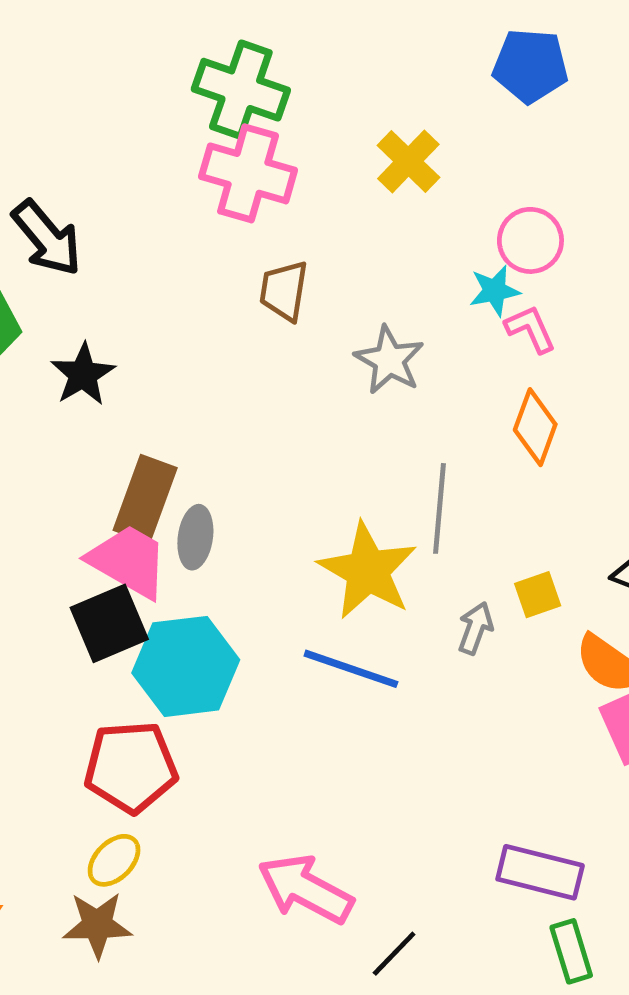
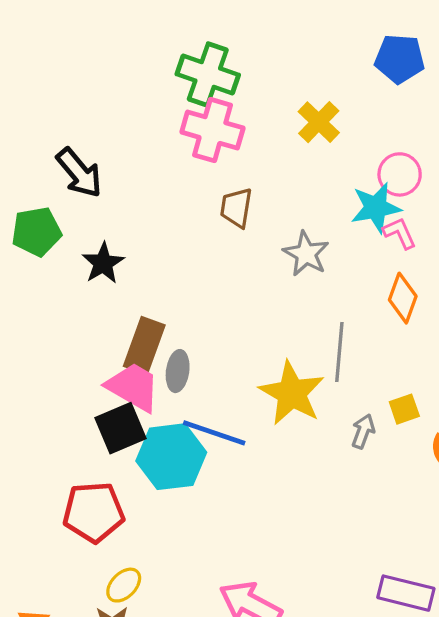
cyan star: (495, 291) -> (376, 208), size x1.5
blue line: (351, 669) -> (214, 433), moved
red pentagon: (131, 767) -> (94, 512), moved

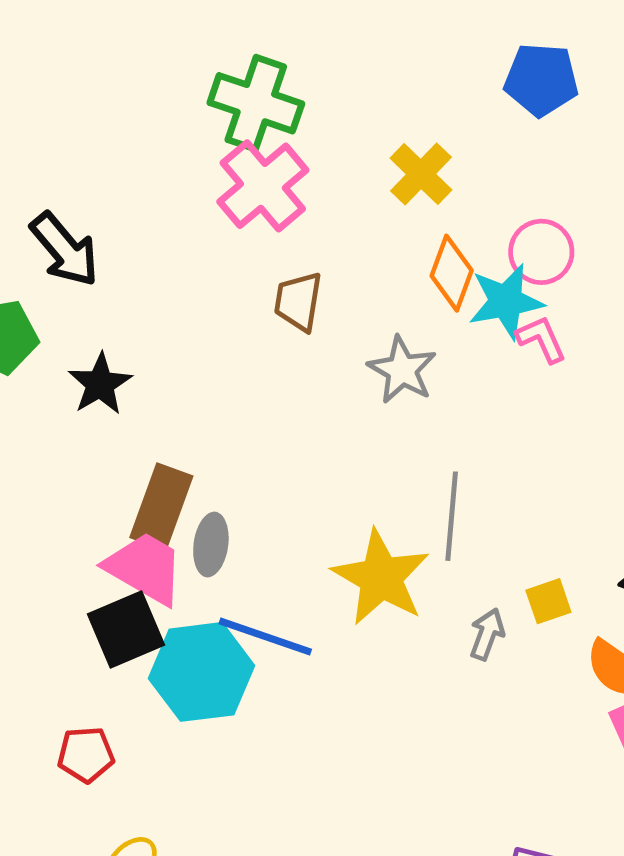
pink cross: (212, 130) -> (263, 186), turned 34
orange diamond: (403, 298) -> (452, 273), moved
red pentagon: (94, 512) -> (86, 755), size x0.6

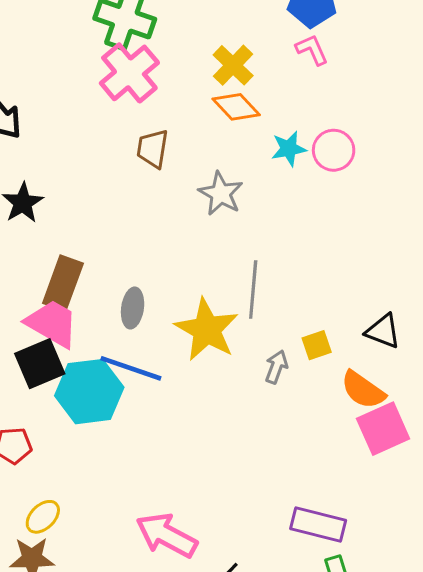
pink circle: (541, 252) -> (334, 150), moved
orange diamond: (452, 273) -> (236, 107), moved, turned -63
cyan star: (506, 301) -> (289, 149), size x0.7
pink L-shape: (541, 339) -> (312, 50), moved
gray ellipse: (211, 545) -> (133, 308), moved

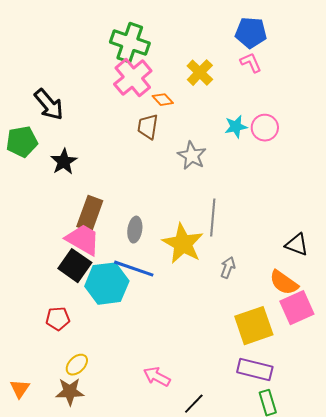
orange diamond: (236, 107) -> (163, 100), moved, size x0.7
yellow square: (317, 345) -> (254, 326), moved, size x2.0
black square: (40, 364) -> (75, 266), turned -32
pink arrow: (167, 535) -> (157, 377), size x0.7

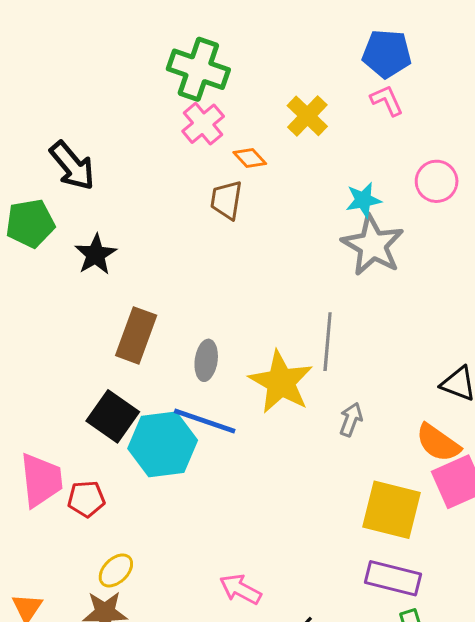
pink cross: (133, 78) -> (203, 124), size x0.7
pink circle: (265, 128) -> (437, 181), moved
gray star: (192, 156) -> (373, 245), moved, size x1.4
pink trapezoid: (83, 240) -> (41, 480), moved, turned 54
yellow square: (254, 326) -> (391, 510), turned 33

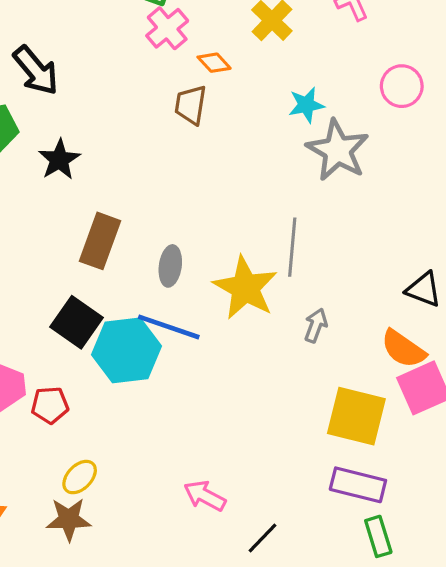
cyan star: (363, 200) -> (306, 105), moved

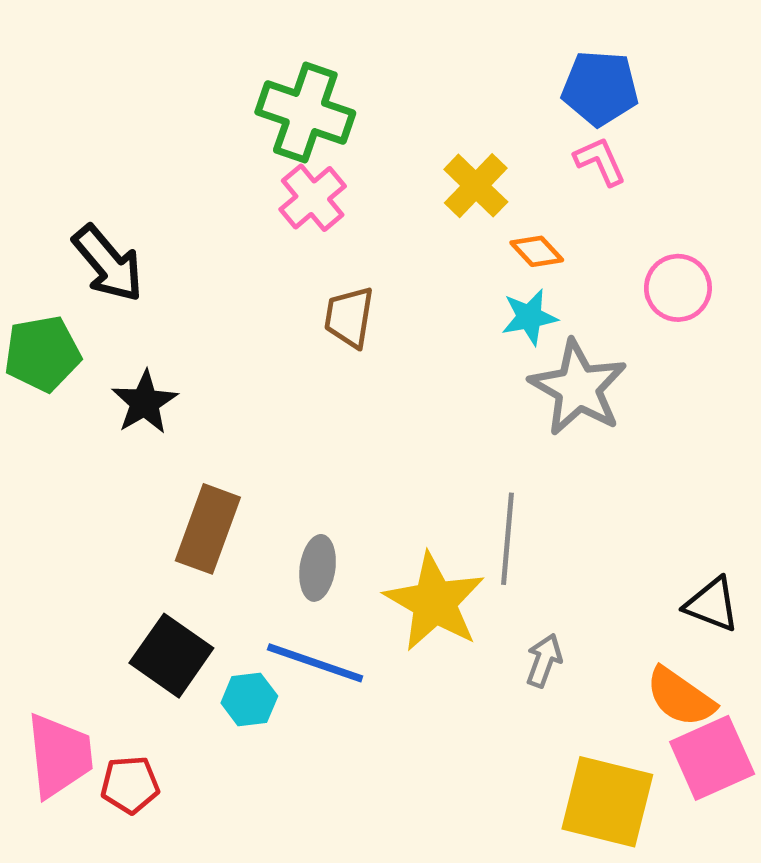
orange diamond: (214, 63) -> (537, 251), moved
cyan hexagon: (127, 350) -> (249, 699), size x0.5

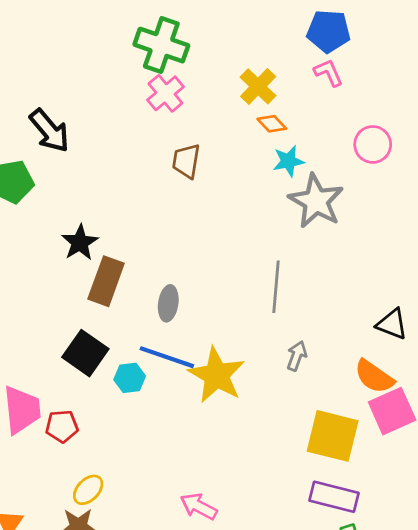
orange diamond: (537, 251) -> (272, 124), moved
black star: (145, 402) -> (80, 243), moved
yellow star: (434, 602) -> (217, 375), moved

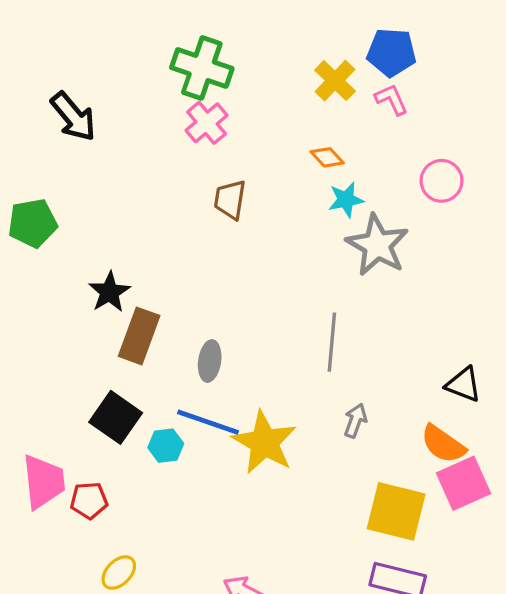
yellow cross: (258, 86) -> (335, 81), moved
black arrow: (49, 131) -> (73, 117), moved

